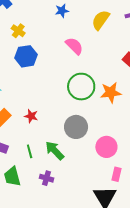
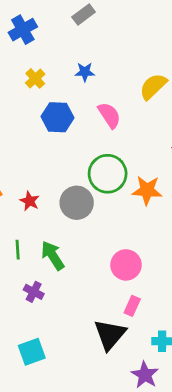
blue star: (62, 11) -> (85, 72), moved
blue hexagon: (26, 56) -> (57, 117), moved
gray circle: (76, 127) -> (77, 203), moved

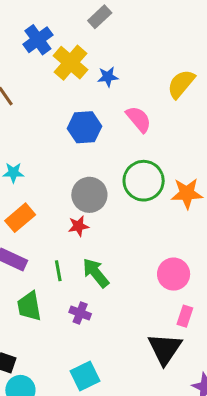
yellow cross: (35, 78) -> (71, 63), moved, size x1.6
red star: (30, 201) -> (78, 226), moved, turned -30
gray circle: (77, 203) -> (89, 195), moved

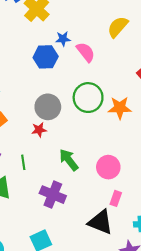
blue star: (108, 77) -> (63, 39), moved
green arrow: (96, 273) -> (69, 160), moved
purple cross: (80, 313) -> (53, 195), moved, size x1.6
black triangle: (165, 349) -> (100, 222), turned -44

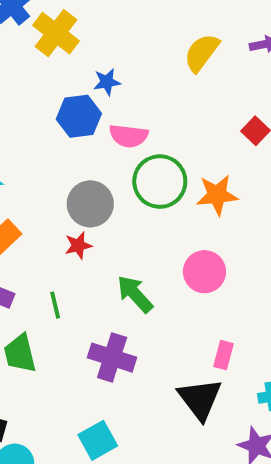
pink semicircle: (86, 52) -> (129, 136), moved, turned 140
pink circle: (108, 167) -> (204, 272), moved
black triangle: (100, 222) -> (200, 399), turned 36

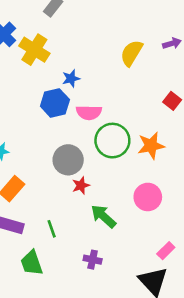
red star: (78, 245) -> (81, 185), moved
pink rectangle: (223, 355) -> (166, 251), turned 36
purple cross: (112, 358) -> (93, 260), size x0.6

